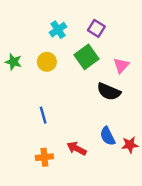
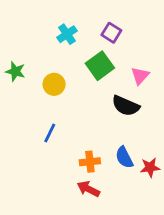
yellow circle: (47, 62) -> (54, 84), moved
blue line: (43, 115) -> (50, 133), turned 42
red arrow: (77, 149) -> (88, 189), moved
orange cross: (44, 157) -> (90, 162), moved

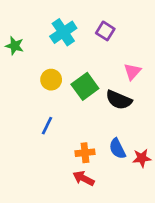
cyan cross: (67, 34) -> (63, 32), size x1.4
green square: (100, 66) -> (85, 86), moved
green star: (15, 71) -> (15, 46), moved

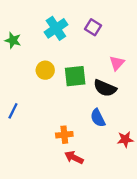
green square: (85, 86) -> (75, 76), turned 30
blue line: (47, 126) -> (13, 111), moved
blue semicircle: (117, 149) -> (98, 118), moved
orange cross: (85, 153) -> (64, 135), moved

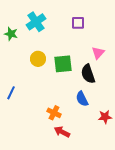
purple square: (93, 27) -> (78, 23), turned -32
cyan cross: (56, 28) -> (36, 22), moved
black semicircle: (105, 88) -> (88, 74), turned 48
orange cross: (64, 135) -> (54, 113), turned 32

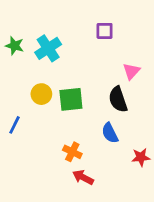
cyan cross: (36, 22) -> (48, 48), moved
yellow circle: (38, 59) -> (41, 94), moved
green square: (63, 64) -> (71, 99), moved

